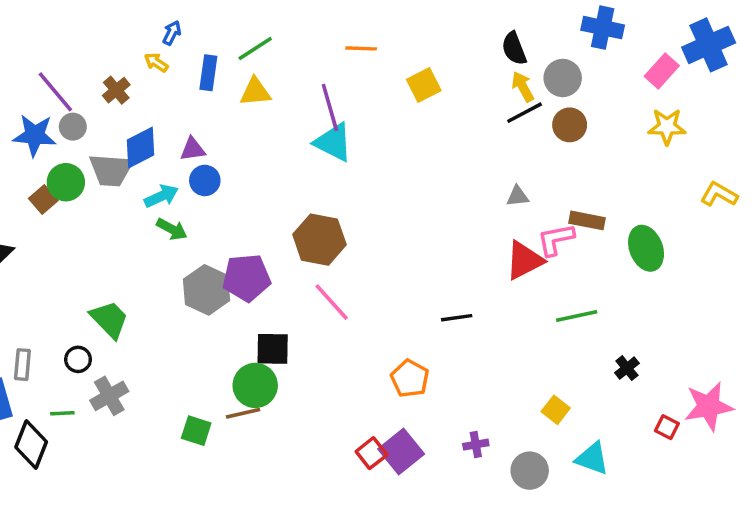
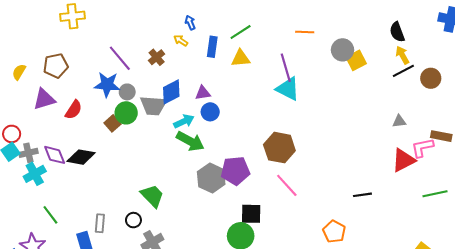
blue arrow: (172, 33) -> (190, 23), turned -48
gray circle: (563, 78) -> (343, 50), moved
yellow square: (424, 85) -> (356, 60), moved
gray circle: (73, 127) -> (127, 92), moved
green arrow: (172, 229) -> (190, 141), size x1.5

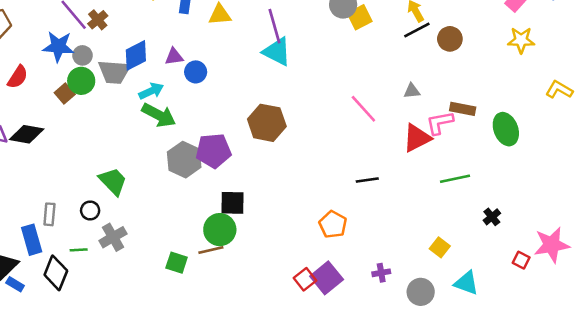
brown cross: (157, 57) -> (98, 20), moved
blue circle: (210, 112) -> (196, 72), moved
pink line: (287, 185) -> (363, 109), moved

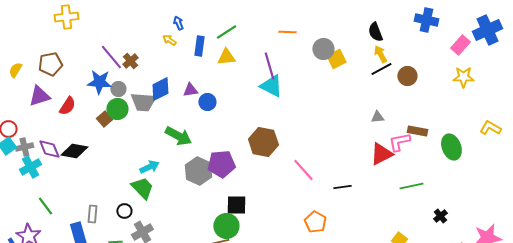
yellow L-shape: (559, 90) -> (490, 128), moved
cyan arrow: (151, 91) -> (149, 167), moved
pink line: (363, 109) -> (303, 170), moved

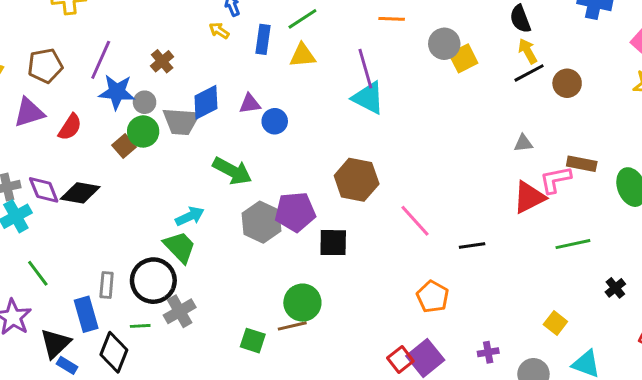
purple line: (111, 57) -> (101, 60), moved, turned 64
black square: (236, 205) -> (333, 243), moved
black circle: (124, 211) -> (153, 281), size x2.0

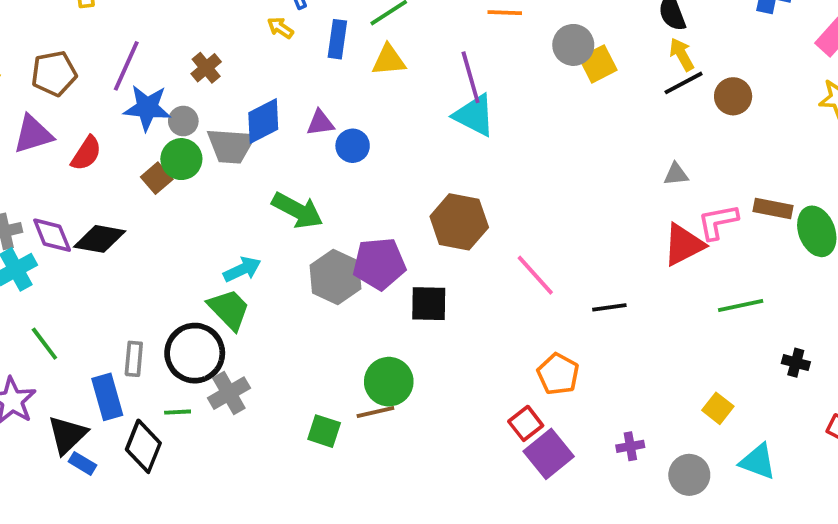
brown rectangle: (582, 164) -> (773, 209), moved
black cross: (615, 288) -> (796, 363), turned -36
red square: (400, 360) -> (526, 423), moved

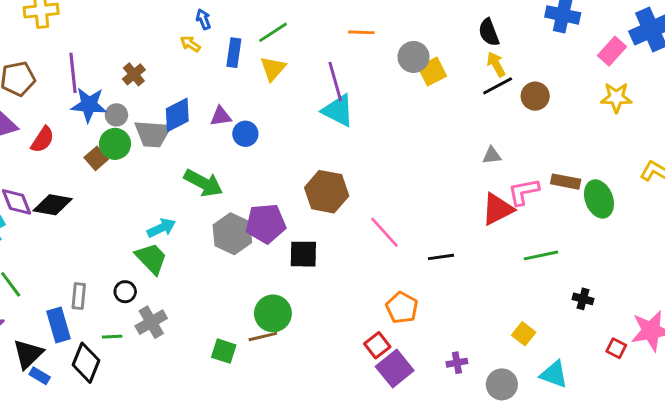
yellow triangle: (389, 60) -> (273, 69), turned -44
purple line: (126, 66) -> (73, 73), turned -30
black circle: (195, 353) -> (125, 292), size x0.5

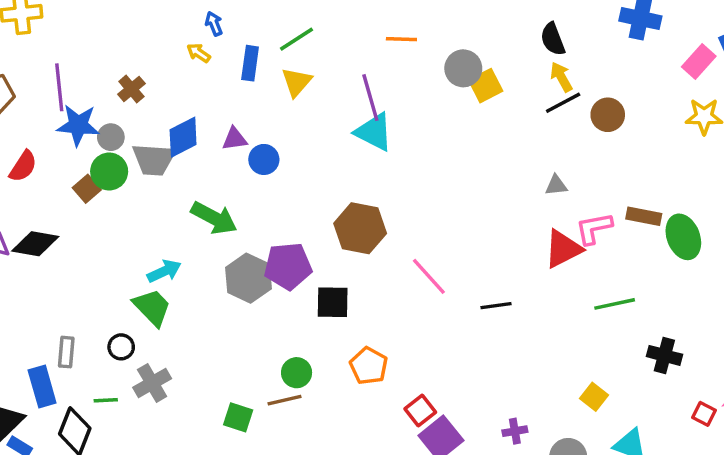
black cross: (583, 299) -> (664, 355), size x1.4
orange pentagon: (402, 308) -> (369, 366), moved
green circle: (273, 313) -> (297, 373), size x0.7

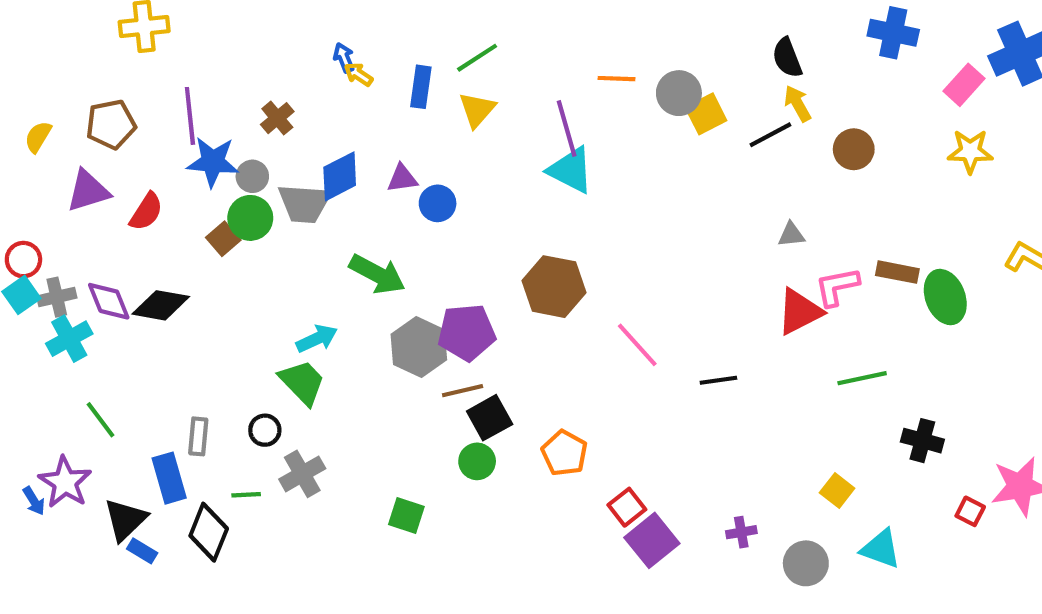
blue arrow: (214, 24) -> (344, 58), moved
orange line: (401, 39) -> (616, 79), moved
black line: (563, 103) -> (770, 135), moved
black square: (333, 302) -> (490, 418), moved, turned -30
brown line: (284, 400) -> (463, 391), moved

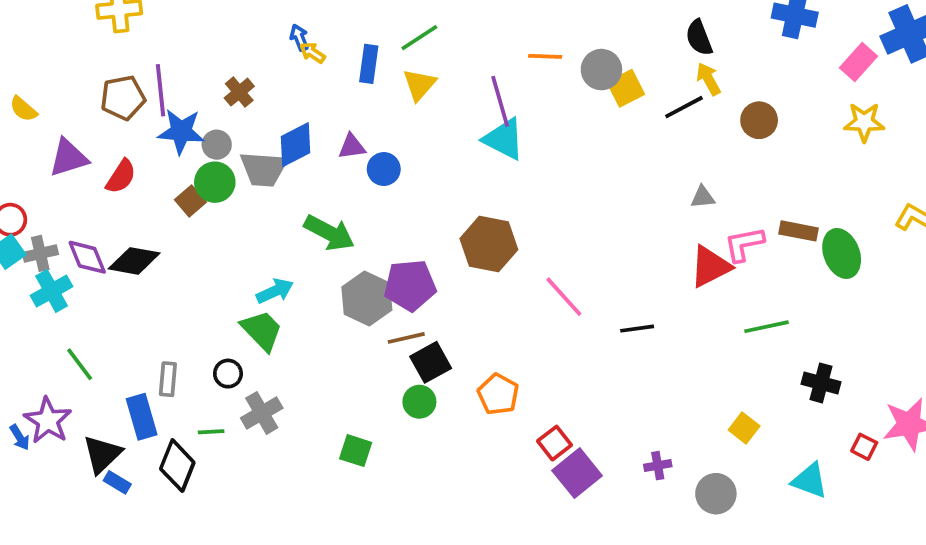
brown pentagon: (111, 124) -> (123, 98), moved
yellow semicircle: (38, 137) -> (23, 109), turned -80
cyan triangle: (881, 549) -> (810, 481), moved

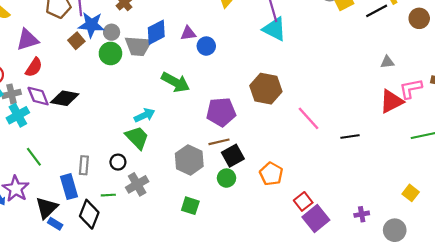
red semicircle: (121, 177) -> (34, 67), moved
brown square: (190, 201) -> (76, 41), moved
gray hexagon: (367, 299) -> (189, 160), moved

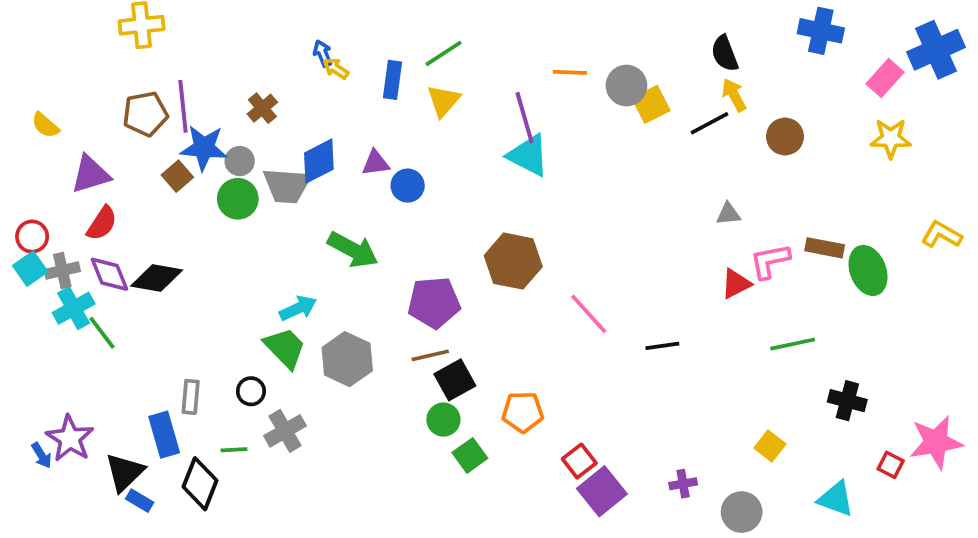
red triangle: (392, 101) -> (736, 284), size x0.7
green line: (34, 157) -> (102, 333), moved
gray hexagon: (189, 160) -> (347, 359), moved
orange pentagon: (271, 174) -> (523, 412), turned -30
green square: (190, 206) -> (470, 455), moved, turned 36

